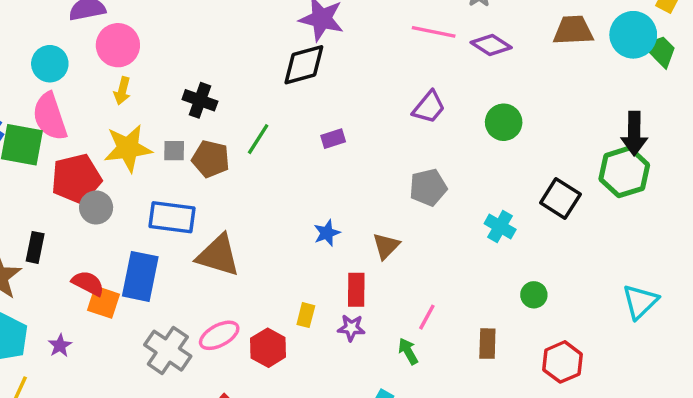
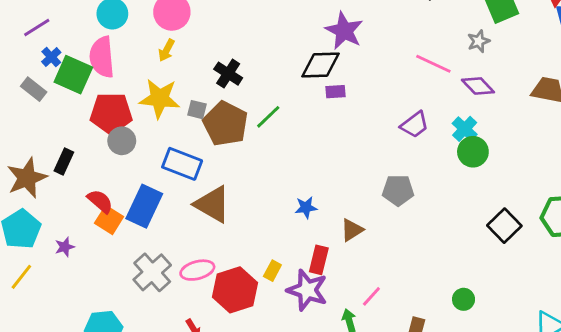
purple rectangle: (333, 139) -> (335, 92), moved
brown pentagon: (211, 159) -> (225, 124), size x1.4
cyan cross: (500, 227) -> (465, 129), moved
purple star: (351, 328) -> (307, 290), size x1.8
red hexagon: (268, 348) -> (235, 290), size x1.4

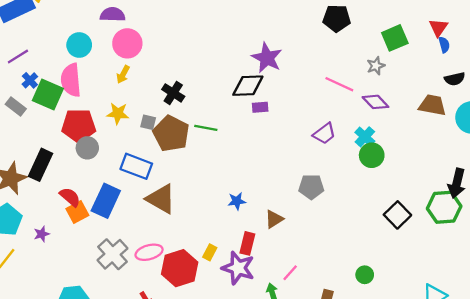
yellow star: (160, 98) -> (118, 113), size x0.7
green line: (268, 117) -> (206, 128), turned 55
black rectangle: (64, 161) -> (41, 165), size x1.5
orange square: (109, 220) -> (77, 212), turned 30

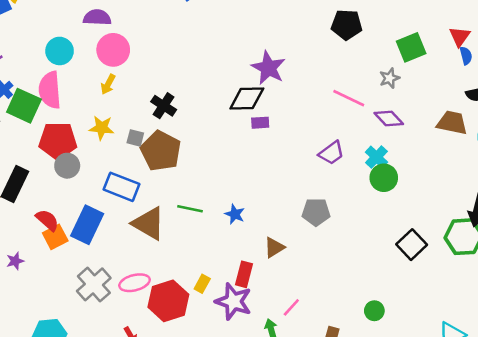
green line: (206, 128) -> (190, 209), moved
blue star: (237, 201) -> (235, 214), moved, turned 30

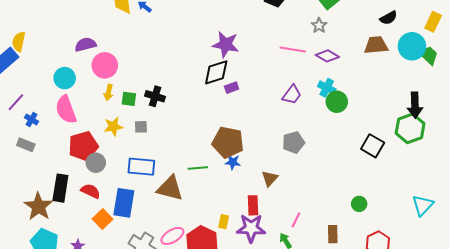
green square: (24, 106) -> (129, 99), moved, size x0.6
brown pentagon: (161, 151) -> (228, 142), moved
red semicircle: (47, 220) -> (91, 191), moved

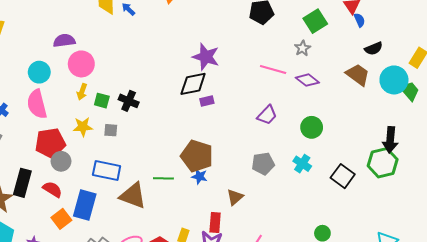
brown trapezoid: (376, 45) -> (358, 75), turned 35
cyan cross: (327, 88) -> (302, 164), moved

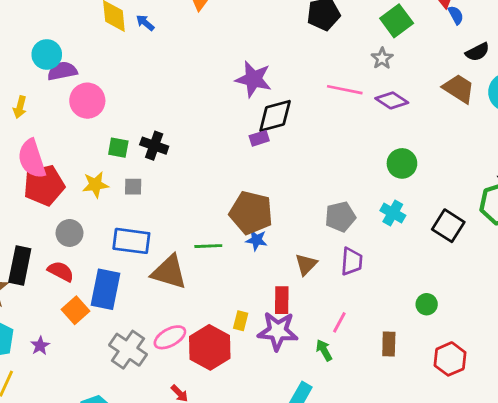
cyan circle: (39, 72) -> (47, 54), moved
black diamond: (193, 84) -> (275, 116), moved
yellow arrow: (82, 92) -> (20, 107), moved
purple trapezoid: (267, 115) -> (352, 261), moved, turned -35
red pentagon: (50, 143) -> (44, 185), moved

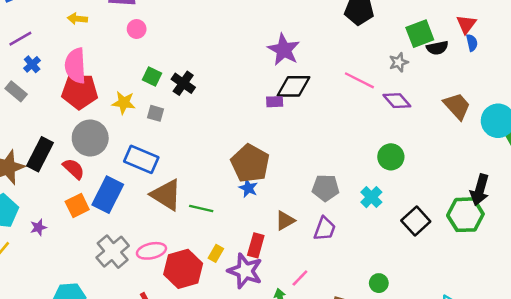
black semicircle: (477, 52) -> (437, 48), moved
pink circle: (87, 101) -> (137, 29), size x0.6
yellow arrow: (20, 107) -> (77, 19), turned 66
gray circle: (69, 233) -> (90, 138), size x1.5
green line: (208, 246) -> (201, 208), moved

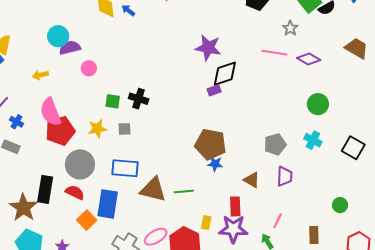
gray star: (399, 62) -> (290, 28), moved
brown triangle: (285, 221) -> (252, 180), turned -42

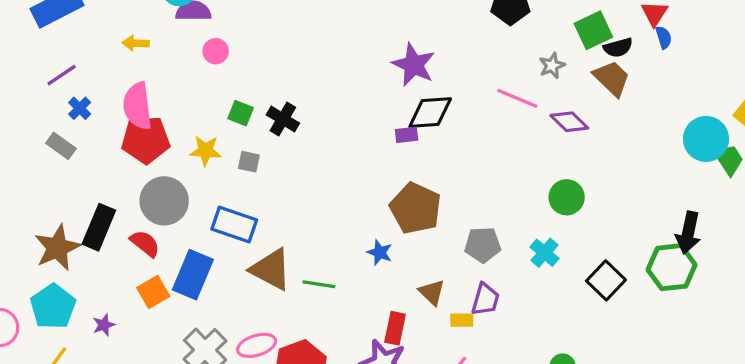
brown trapezoid: (357, 48) -> (612, 78), moved
brown pentagon: (210, 144) -> (416, 208), moved
yellow rectangle: (206, 223) -> (462, 320), moved, turned 64

